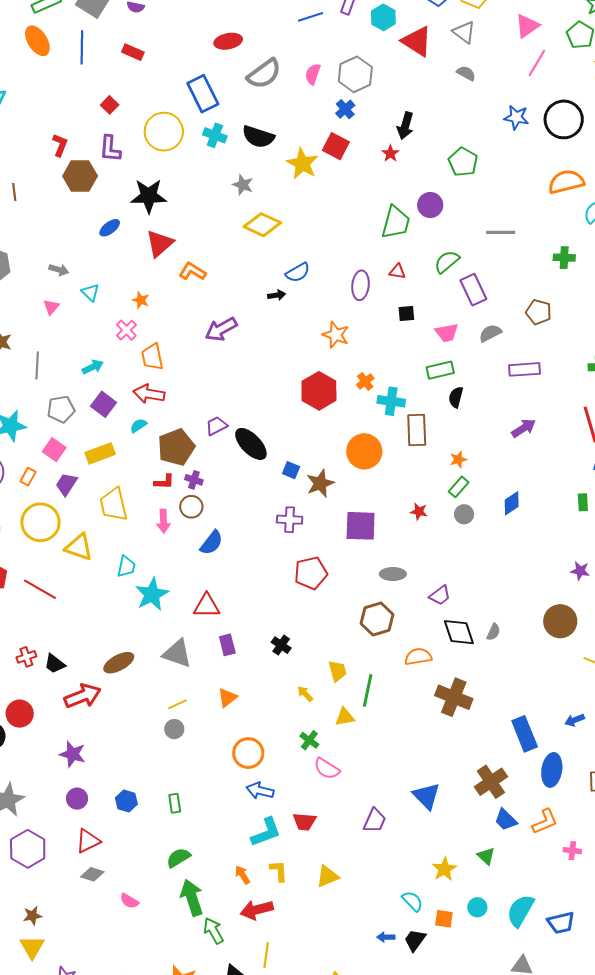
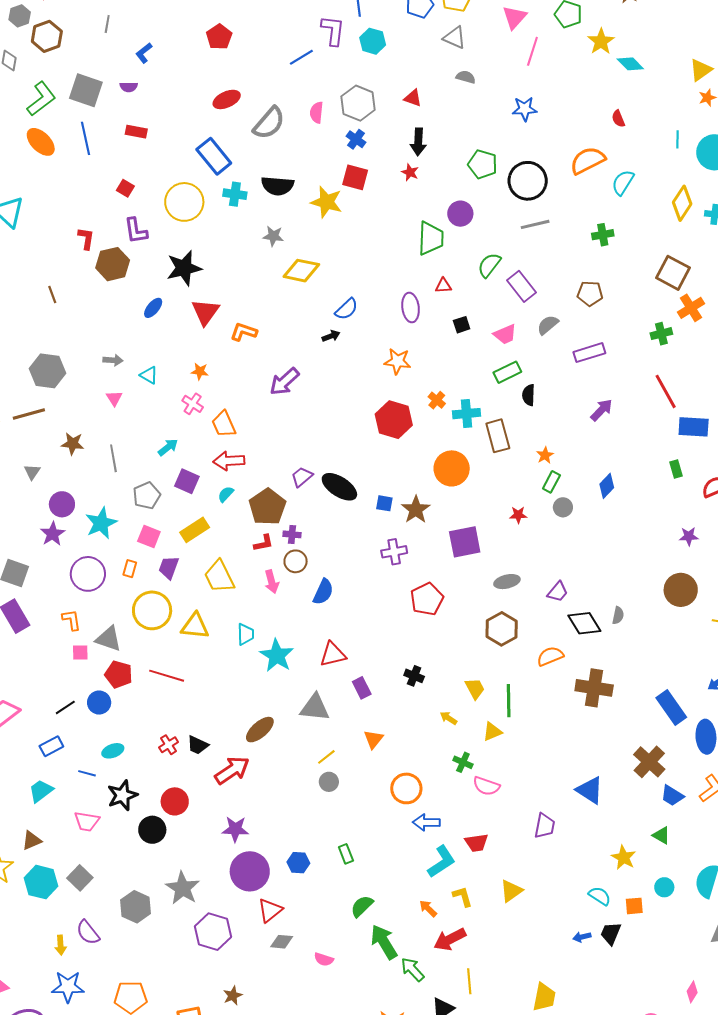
red triangle: (417, 41) -> (413, 98), moved, size x0.6
black circle: (564, 119) -> (528, 181), moved
purple circle: (77, 799) -> (250, 871), size x1.8

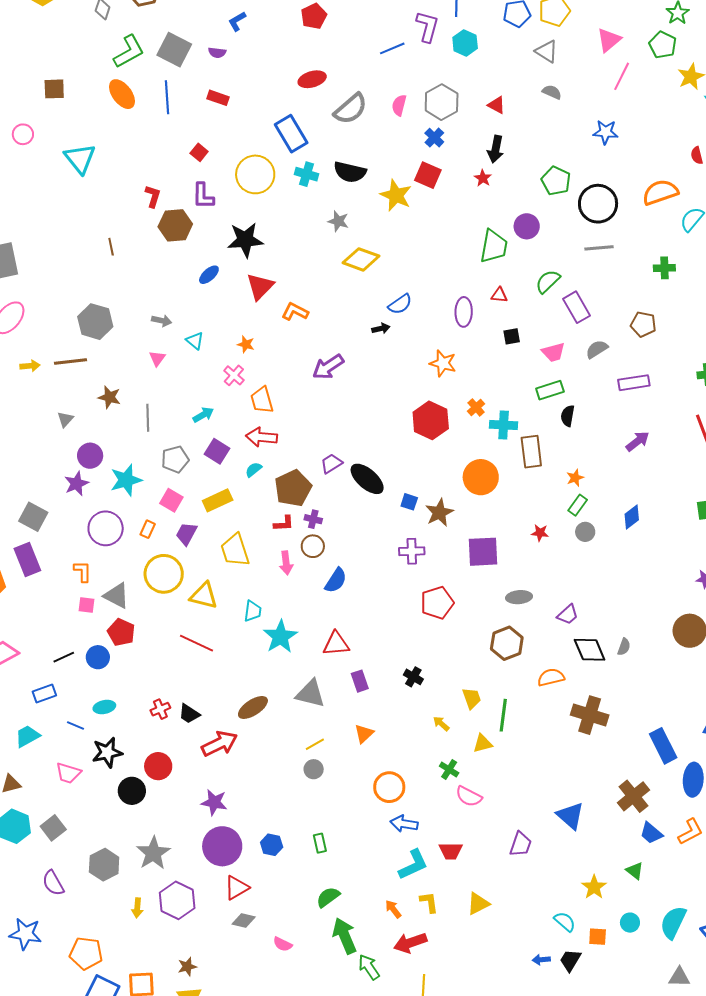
red line: (167, 676) -> (197, 643), moved
yellow arrow: (61, 945) -> (137, 908), moved

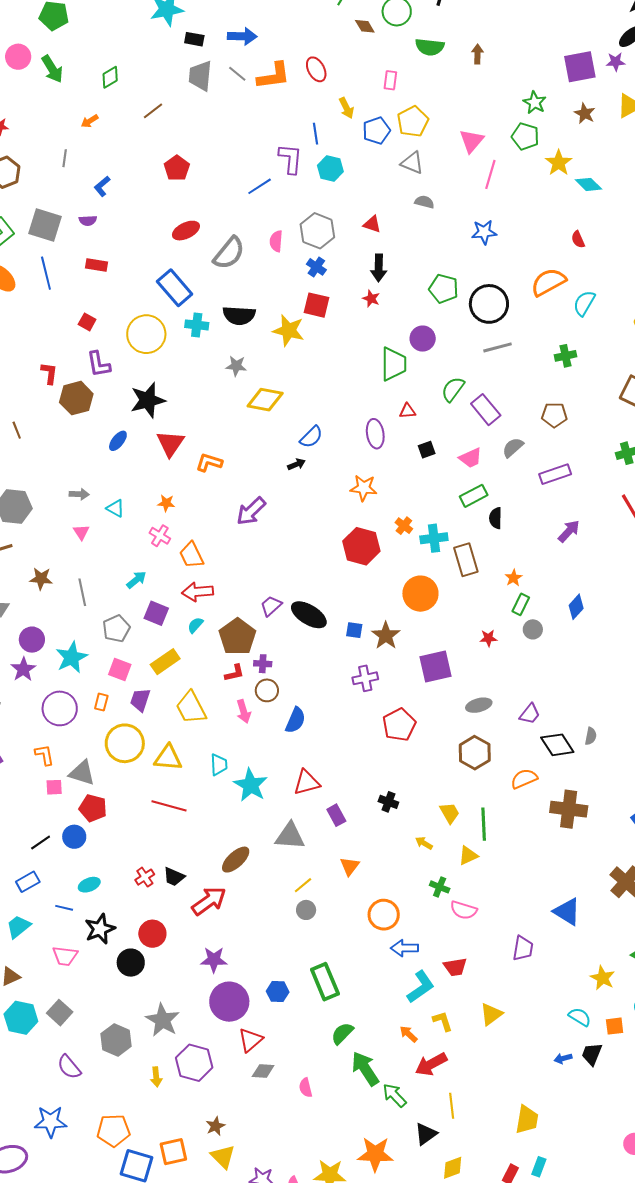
green rectangle: (320, 843) -> (325, 982), size x1.8
pink semicircle: (283, 944) -> (306, 1088), turned 60

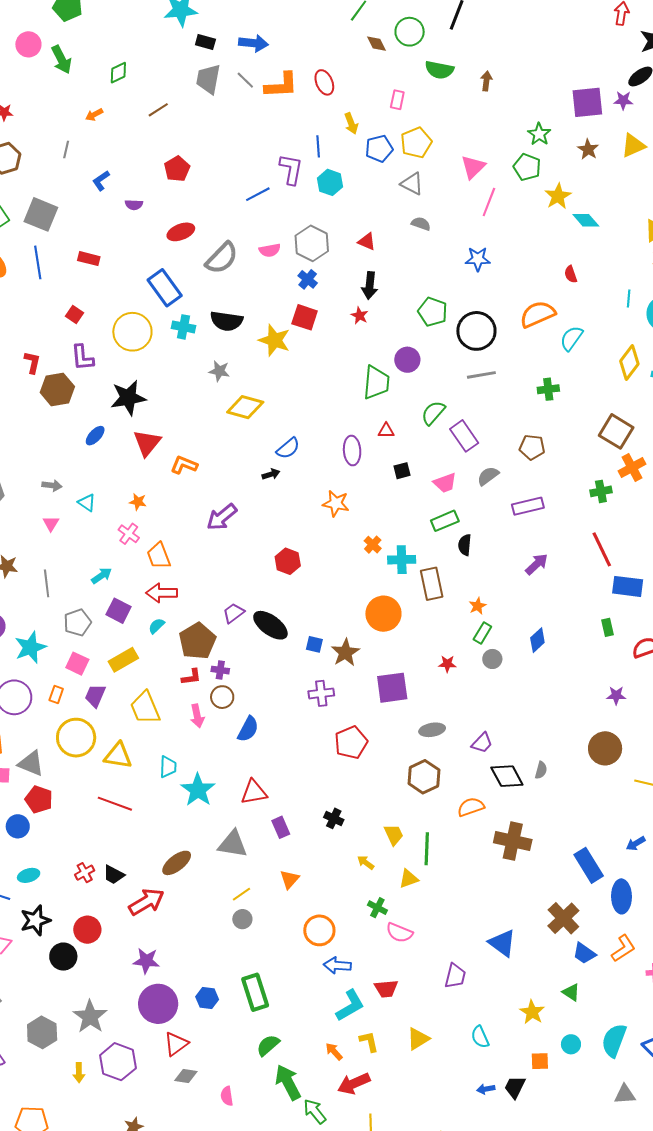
purple semicircle: (88, 221) -> (134, 205), moved
pink semicircle: (276, 241) -> (270, 250), turned -110
red hexagon: (361, 546) -> (288, 561), moved, size x0.7
cyan semicircle: (580, 1017) -> (480, 1037), moved, turned -150

